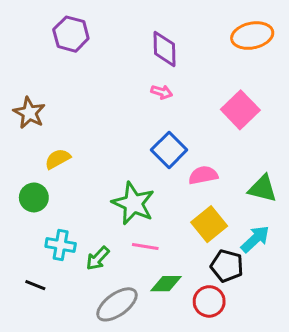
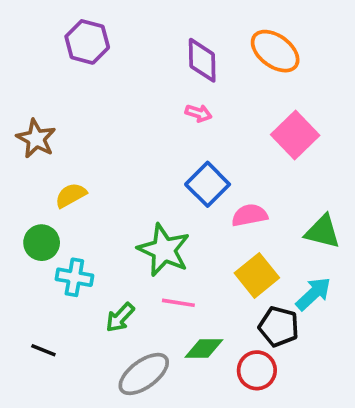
orange ellipse: (252, 36) -> (275, 51), moved, turned 48
cyan cross: (61, 245) -> (74, 277), moved

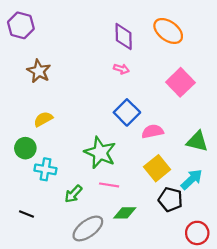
purple hexagon: (87, 42) -> (21, 25), moved
brown star: (36, 139) -> (39, 71), moved
red circle: (257, 370) -> (197, 233), moved

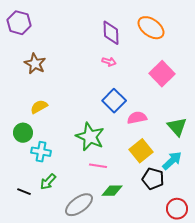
green triangle: (197, 141) -> (177, 127), turned 35
green arrow: (73, 194) -> (48, 182), moved

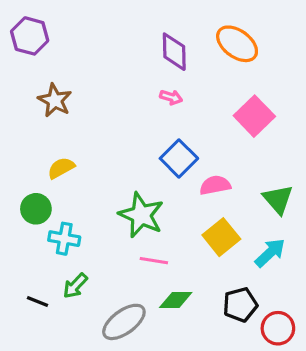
black pentagon: (153, 179) -> (240, 305), moved, turned -30

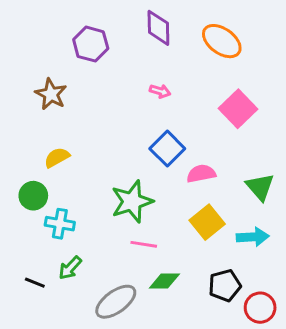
purple hexagon: (30, 36) -> (91, 44), moved
purple diamond: (174, 52) -> (158, 28), moved
green star: (141, 215) -> (132, 202), turned 30
cyan arrow: (270, 253) -> (253, 237), turned 40

